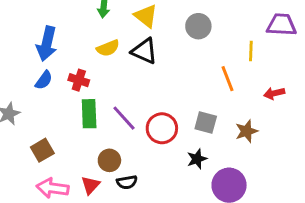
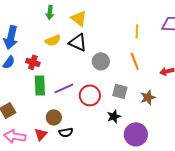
gray circle: (198, 26) -> (101, 61), moved
yellow line: (251, 51) -> (137, 31), moved
purple line: (124, 118) -> (64, 88), turned -72

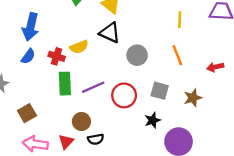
yellow semicircle: (53, 40) -> (79, 47), moved

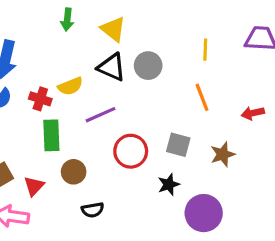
gray circle: (137, 55) -> (148, 66), moved
purple line: (93, 87) -> (101, 115), moved
brown circle: (81, 121) -> (74, 172), moved
red triangle: (66, 142) -> (34, 186), moved

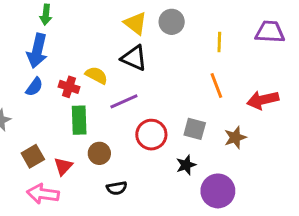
green arrow: (67, 20) -> (46, 15), moved
gray circle: (148, 66) -> (172, 22), moved
yellow semicircle: (70, 86) -> (96, 75), turned -130
red arrow: (253, 113) -> (263, 100), size x1.5

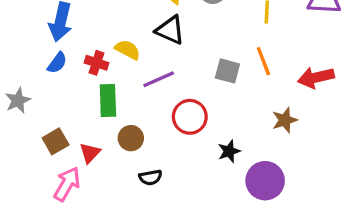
gray square: (195, 129) -> (227, 71), moved
pink arrow: (43, 194) -> (67, 184), turned 112

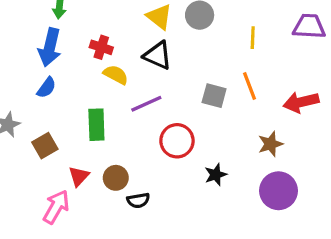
red cross: (96, 63) -> (101, 47), moved
brown circle: (131, 138) -> (116, 178), moved
brown square: (56, 141) -> (45, 146), moved
purple circle: (265, 181) -> (279, 191), moved

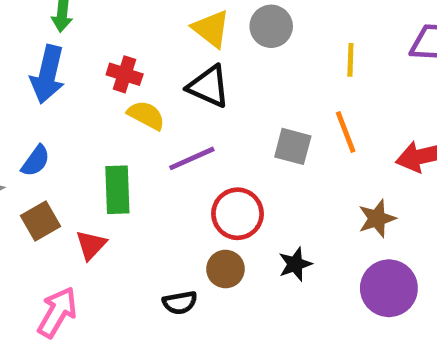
blue semicircle: (46, 88) -> (36, 161), moved
red triangle: (79, 176) -> (91, 245), moved
brown circle: (116, 178) -> (225, 269), moved

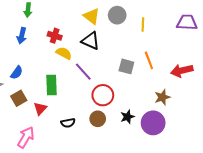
yellow line: (350, 60) -> (143, 24), moved
blue arrow: (48, 74) -> (22, 36), size x0.7
purple line: (192, 158) -> (83, 72), turned 72
purple circle: (389, 288) -> (153, 123), moved
black semicircle: (180, 303) -> (68, 123), moved

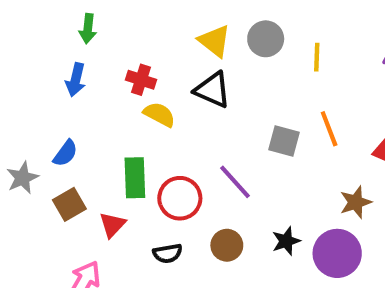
purple line: (83, 72) -> (235, 182), moved
red circle: (103, 95) -> (180, 198), moved

